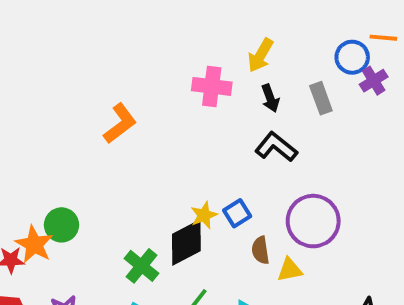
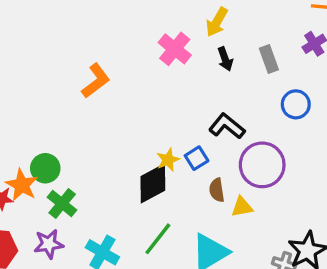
blue circle: (352, 57) -> (296, 104), moved
pink cross: (212, 86) -> (175, 49), turned 32
black L-shape: (276, 147) -> (227, 126), moved
green cross: (141, 266) -> (62, 204), moved

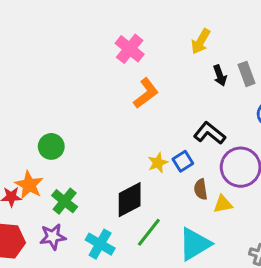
pink cross: (175, 49) -> (130, 49), moved
black arrow: (225, 59) -> (220, 75), moved
orange L-shape: (96, 81) -> (146, 93), moved
green circle: (45, 168) -> (51, 146), moved
black diamond: (153, 183) -> (130, 200), moved

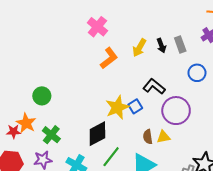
yellow arrow: (201, 41) -> (139, 48), moved
yellow star: (158, 163) -> (117, 107), size x1.6
brown semicircle: (201, 189) -> (148, 137), moved

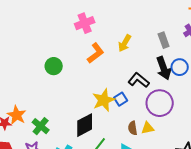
pink cross: (97, 27) -> (85, 23), turned 30
black arrow: (161, 46) -> (164, 68), moved, size x1.6
green circle: (42, 96) -> (54, 66), moved

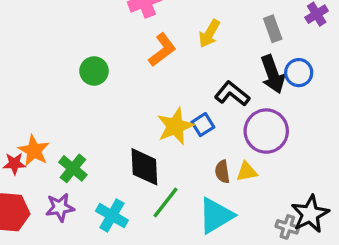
black diamond: (85, 125) -> (144, 167), turned -65

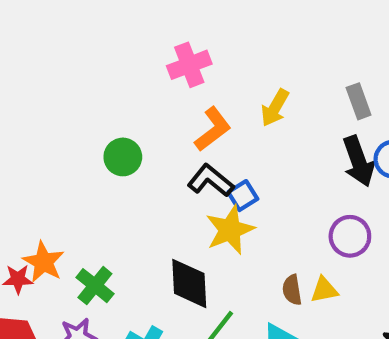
black L-shape: (232, 94) -> (211, 181), moved
blue square: (203, 125) -> (243, 196), moved
purple circle: (266, 131) -> (350, 236), size x0.7

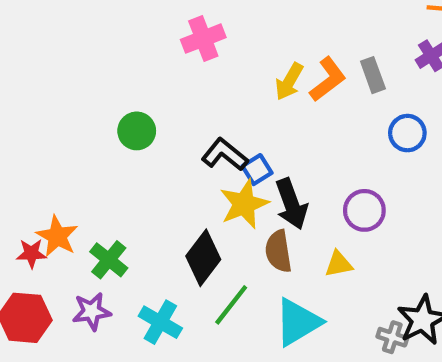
orange L-shape: (213, 129) -> (328, 79), moved
black arrow: (359, 161) -> (291, 204), moved
black diamond: (189, 283) -> (203, 258), turned 40
brown semicircle: (292, 290) -> (278, 251), moved, size x1.4

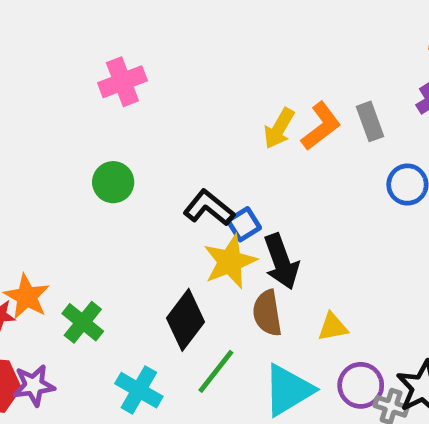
pink cross: (203, 39) -> (122, 82), moved
purple circle: (364, 210) -> (361, 385), moved
purple star: (92, 311) -> (34, 385), moved

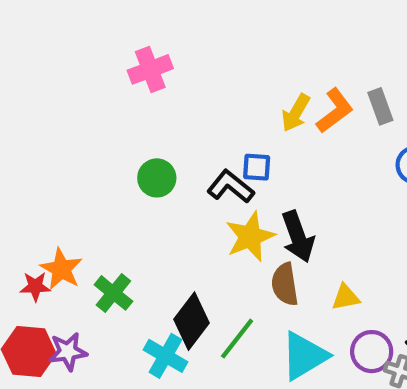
green circle: (113, 182) -> (157, 178), moved
blue square: (244, 224) -> (257, 167), moved, turned 36
black diamond: (186, 320) -> (192, 321), moved

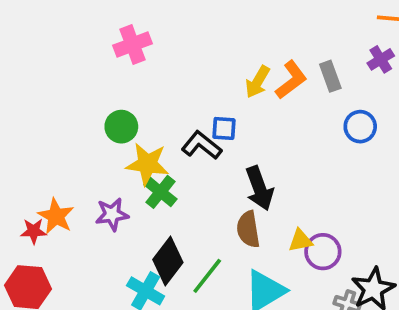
green circle: (157, 178) -> (121, 127), moved
yellow star: (250, 237) -> (147, 164), moved, turned 30
green cross: (113, 293) -> (160, 192), moved
purple star: (68, 352) -> (112, 214), moved
purple circle: (372, 352) -> (323, 252), moved

